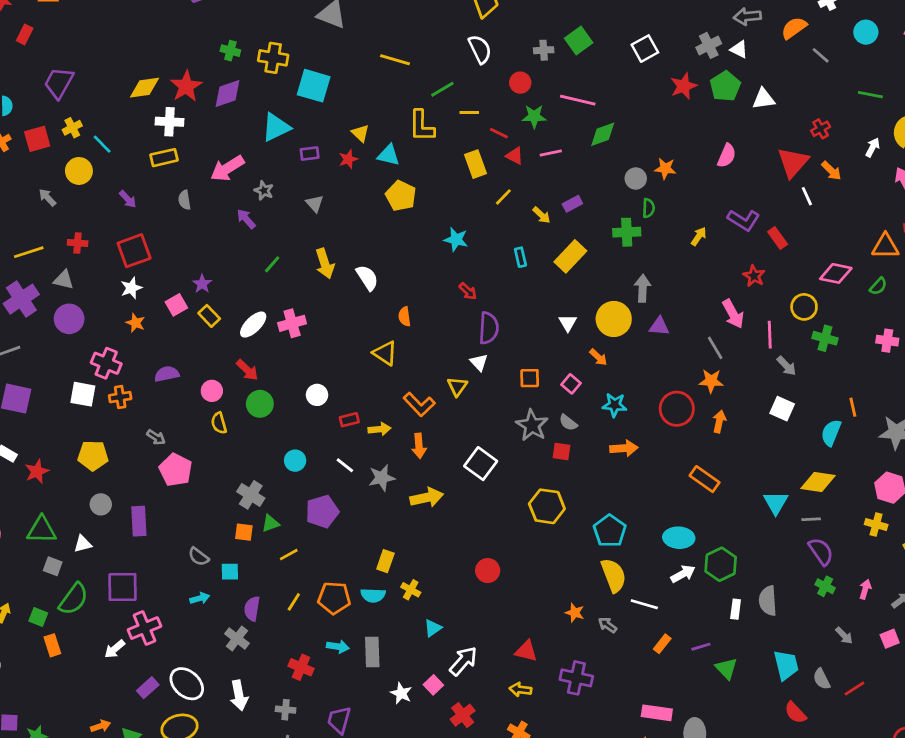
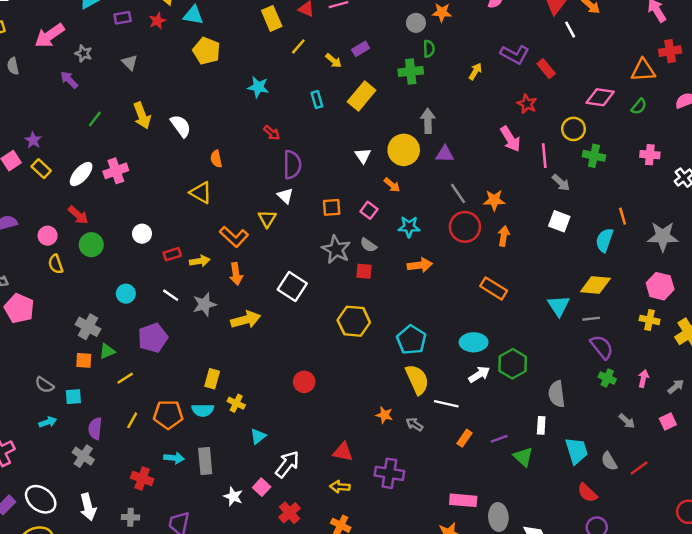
gray line: (715, 348) -> (458, 193), moved
white rectangle: (736, 609) -> (541, 425), moved

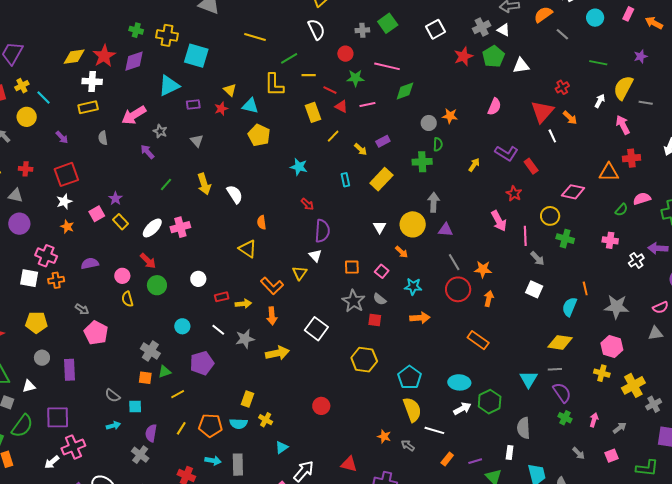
green semicircle: (639, 106) -> (621, 210), moved
cyan triangle: (559, 306) -> (529, 379), moved

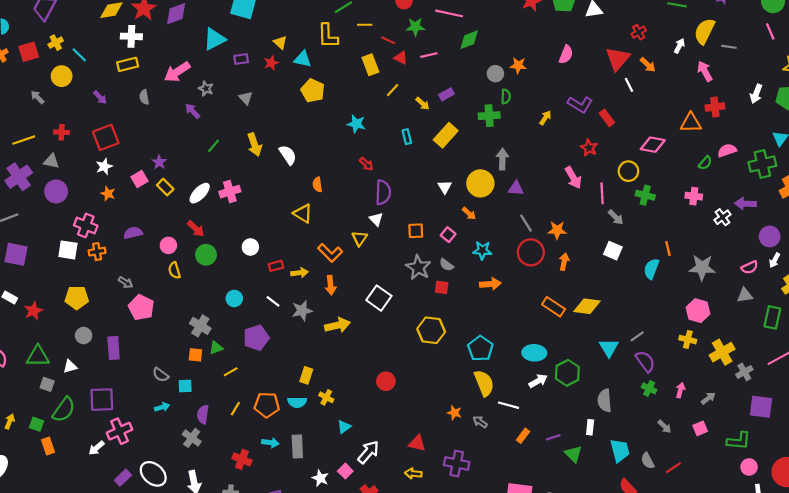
yellow diamond: (560, 342) -> (587, 306), moved
gray line: (555, 369) -> (637, 336), turned -32

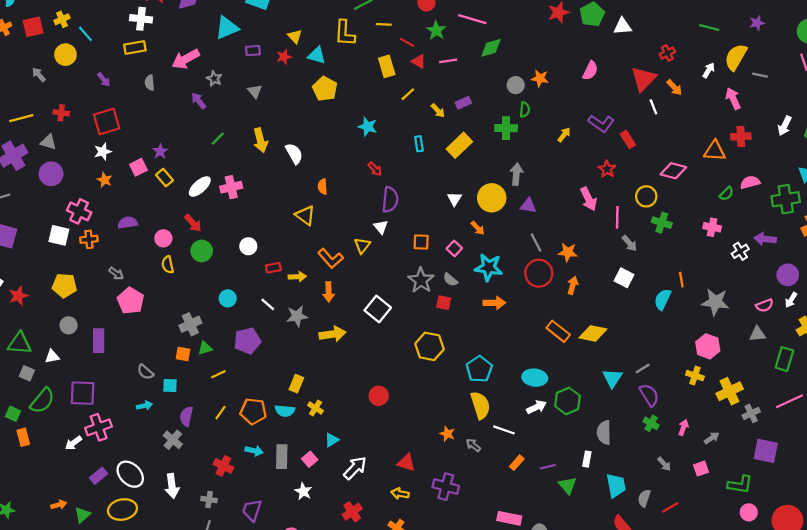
green star: (415, 27) -> (436, 30), turned 30
cyan star: (482, 250) -> (489, 267), size x1.4
gray cross: (200, 326) -> (190, 324), turned 30
gray semicircle: (648, 461) -> (644, 498), turned 42
pink square: (345, 471) -> (310, 459), moved

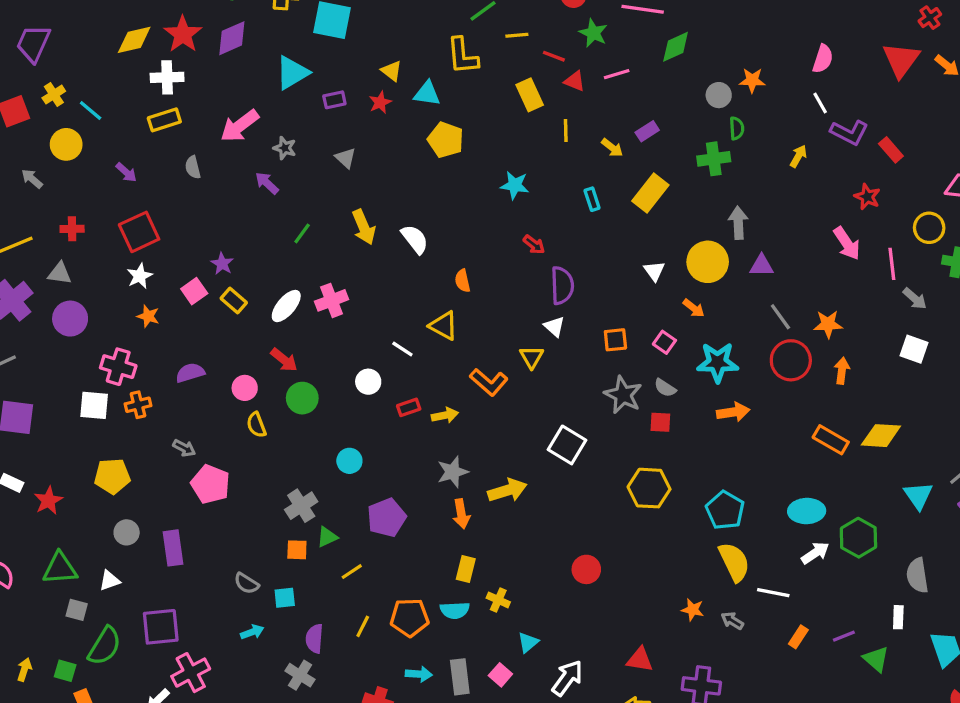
yellow line: (408, 94) -> (566, 131), turned -40
white line: (653, 107) -> (820, 103), moved
orange arrow: (329, 292) -> (461, 514), moved
white line: (268, 304) -> (402, 349), moved

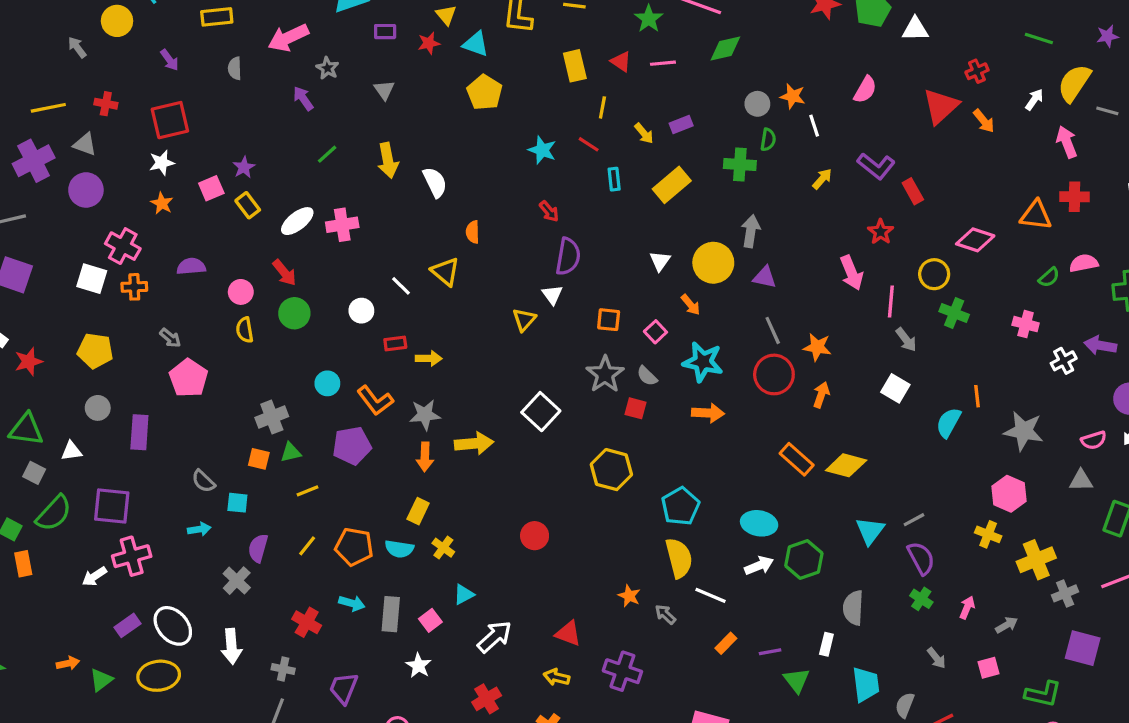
red line: (554, 56) -> (589, 144), moved
white line: (820, 103) -> (814, 126), moved
orange L-shape: (489, 382) -> (375, 400), moved

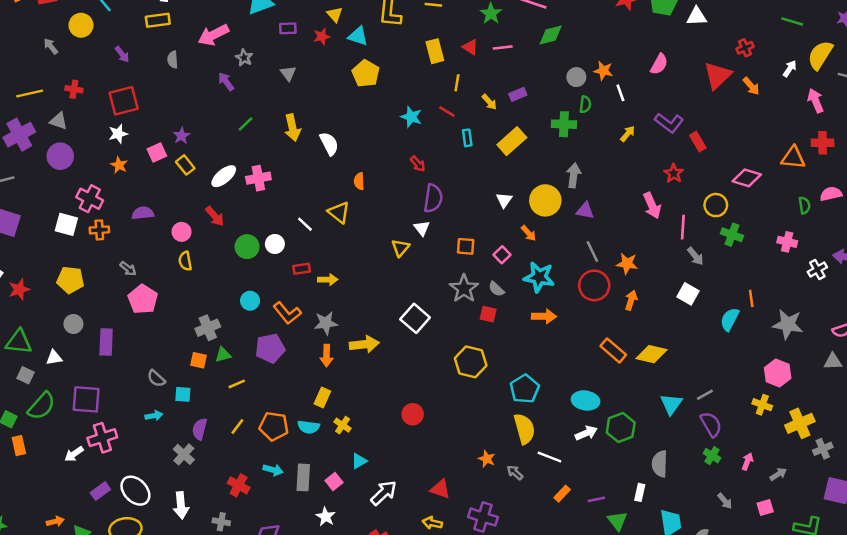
green semicircle: (1049, 277) -> (804, 205), turned -56
green circle: (294, 313) -> (247, 247), moved

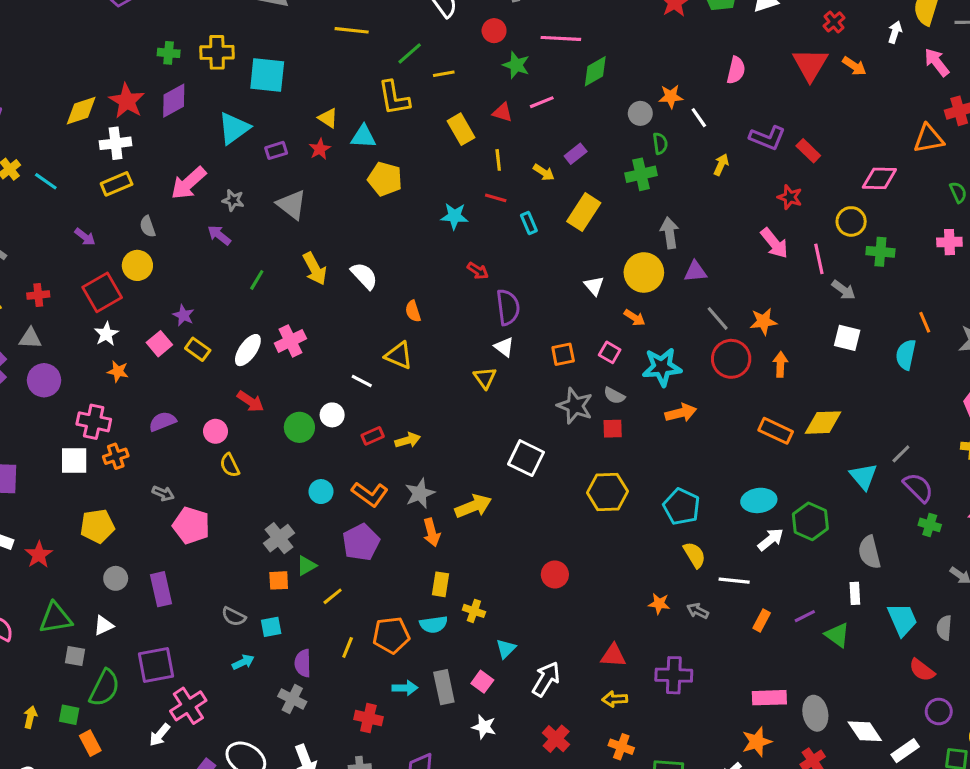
yellow circle: (81, 25) -> (137, 265), moved
gray triangle: (288, 73) -> (292, 205), size x1.5
yellow semicircle: (524, 429) -> (695, 555), size x0.7

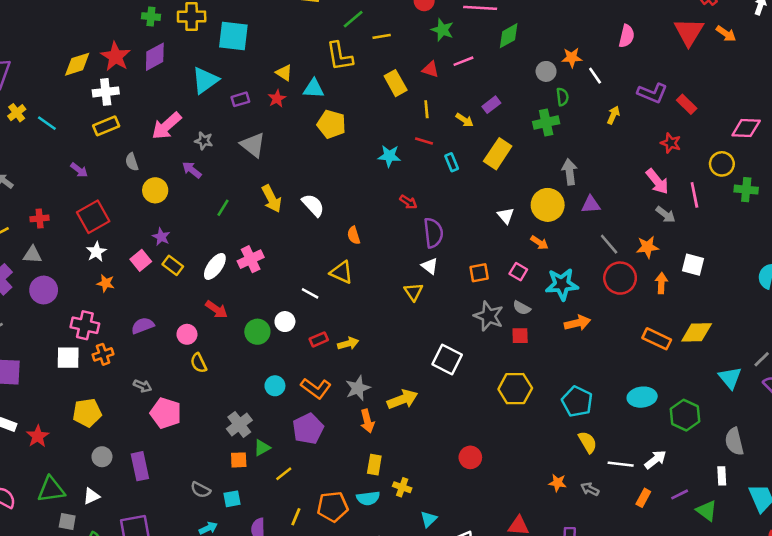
yellow circle: (137, 265) -> (155, 190), moved
gray arrow: (843, 290) -> (666, 214), moved
white square: (847, 338) -> (693, 265), moved
white arrow: (771, 539) -> (655, 460), moved

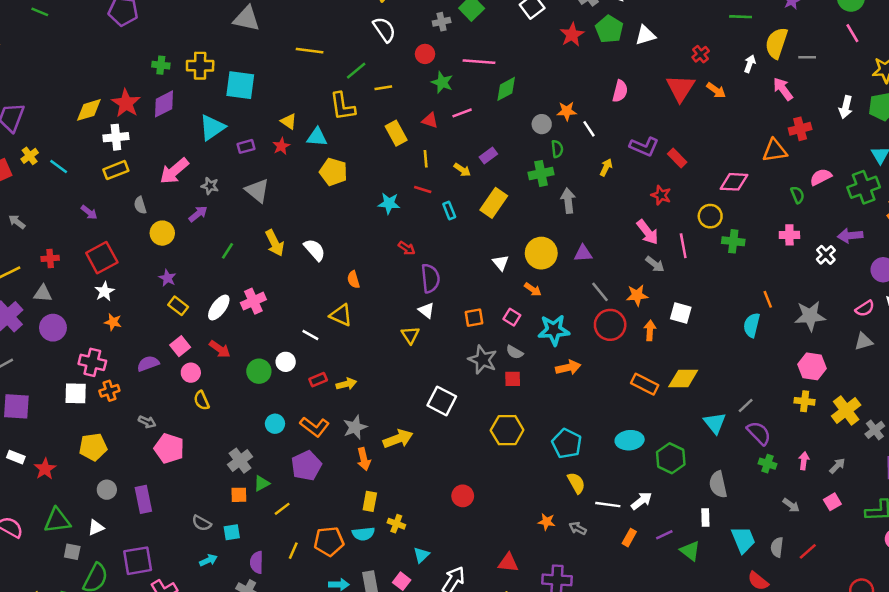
purple arrow: (192, 170) -> (198, 214), turned 102
gray arrow: (570, 172) -> (568, 201), moved
pink square: (141, 260) -> (180, 346), moved

